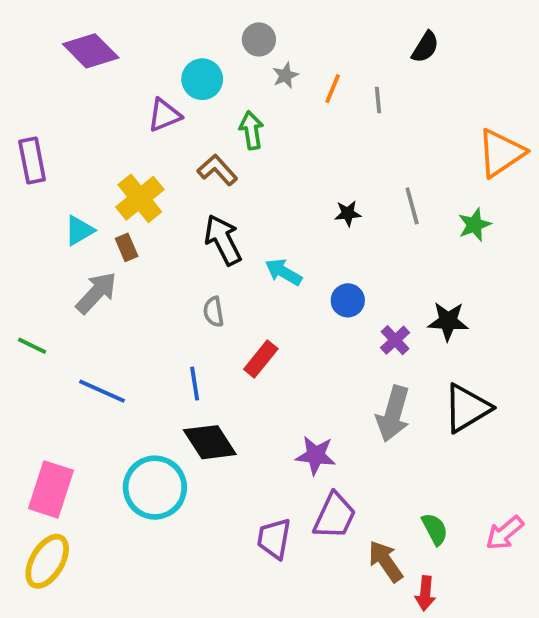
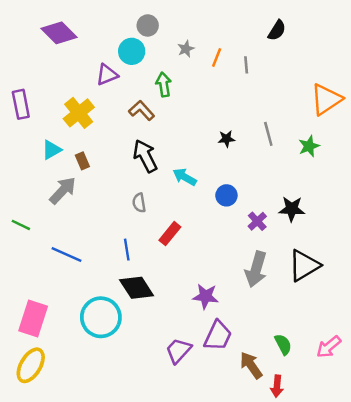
gray circle: (259, 39) -> (148, 25), moved
yellow cross: (140, 198) -> (79, 113), moved
purple trapezoid: (274, 539) -> (178, 351), turned 32

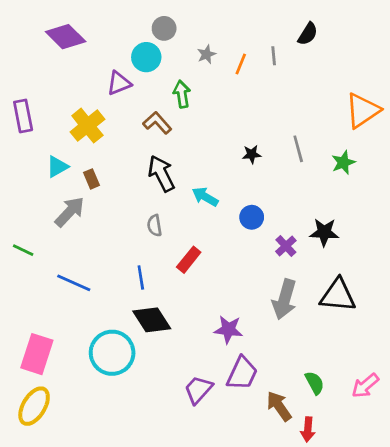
gray line: (246, 65) -> (274, 56), moved
black triangle: (304, 266) -> (338, 295), turned 36

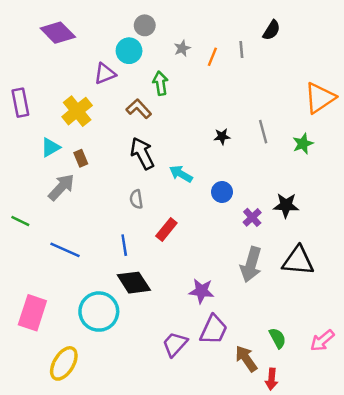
yellow ellipse: (34, 406) -> (64, 363), moved

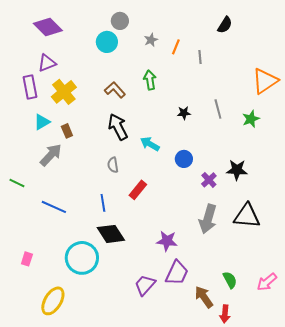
gray line: (241, 50) -> (200, 57), moved
purple triangle: (105, 74) -> (47, 63), moved
green arrow: (160, 83) -> (150, 80), moved
purple rectangle: (20, 103) -> (30, 87), moved
pink rectangle: (32, 313) -> (27, 259), size x0.5

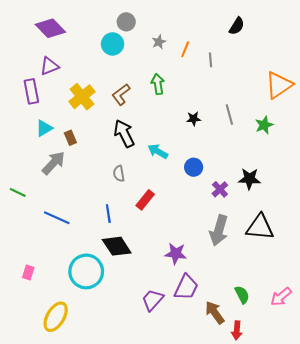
brown L-shape: (115, 90) -> (121, 95), turned -85
yellow cross: (64, 92) -> (82, 97), moved

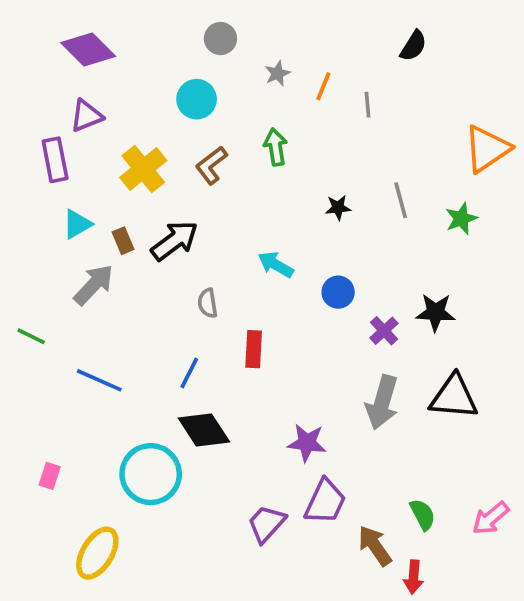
cyan circle: (113, 44) -> (197, 99), moved
black arrow: (124, 133) -> (175, 241), moved, turned 80
red rectangle: (145, 200) -> (254, 349), turned -36
blue line: (108, 214) -> (189, 373), turned 36

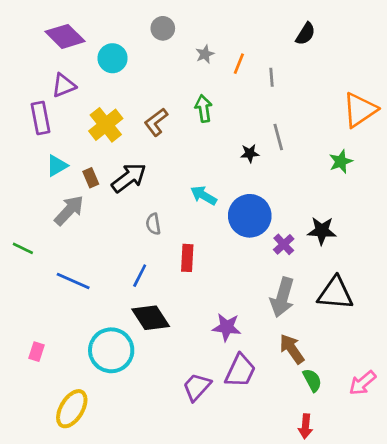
cyan circle: (197, 99) -> (113, 58), moved
gray line: (401, 200) -> (278, 137), moved
blue circle: (338, 292) -> (250, 216), size x1.8
brown arrow: (375, 546) -> (292, 349), moved

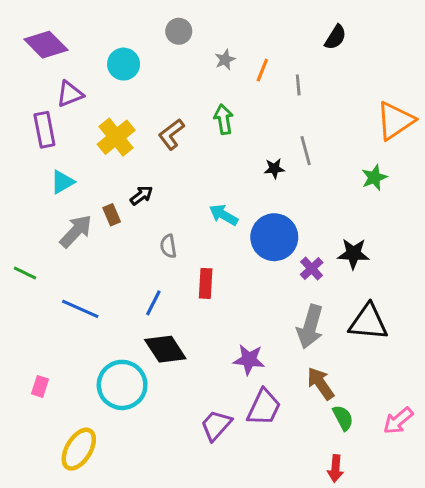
purple diamond: (65, 36) -> (46, 45), moved
brown rectangle: (91, 178) -> (112, 215), moved
black arrow: (129, 178) -> (141, 195), size x0.6

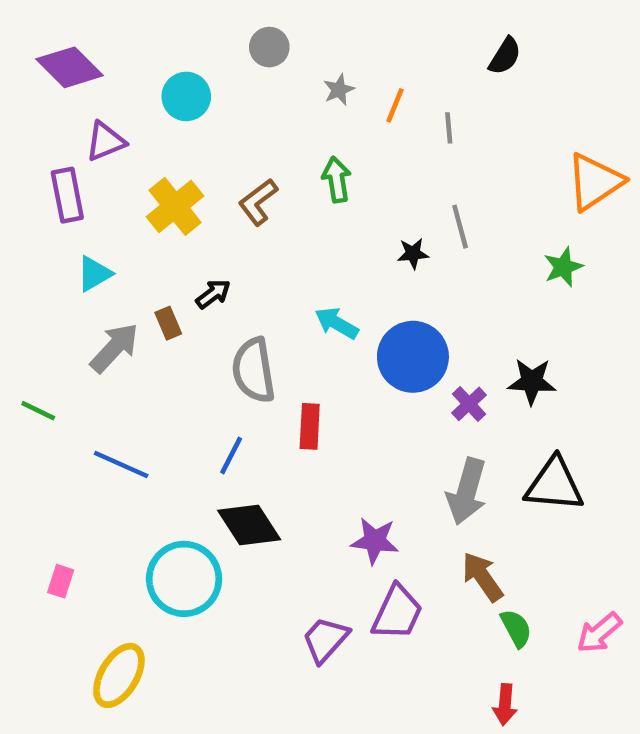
gray semicircle: (168, 246) -> (254, 370), size x1.8

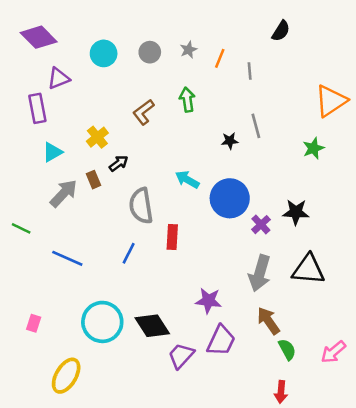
gray circle: (269, 47) -> (150, 52), moved
yellow cross: (175, 206) -> (97, 137), moved, size x0.7
black diamond: (249, 525) -> (152, 326), moved

